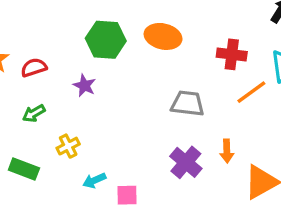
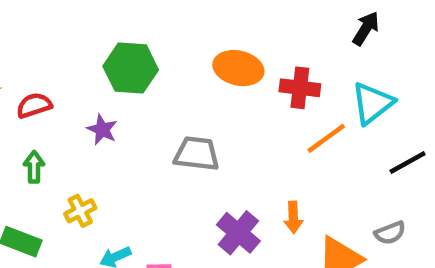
orange ellipse: (163, 36) -> (238, 68), moved
gray trapezoid: (188, 104) -> (197, 154), moved
green arrow: (34, 113) -> (34, 167), turned 120

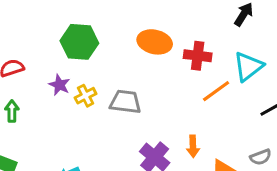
yellow cross: (80, 211) -> (86, 96), moved

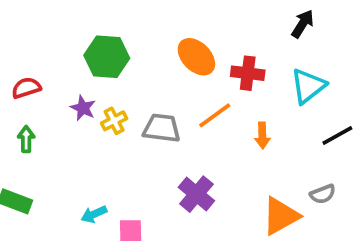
orange ellipse: (155, 42) -> (196, 57), turned 32
orange line: (216, 91) -> (215, 115), moved
orange arrow: (193, 146) -> (262, 135), moved

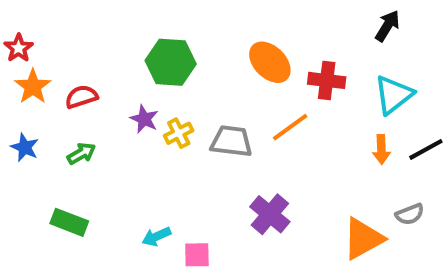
orange arrow: (262, 135) -> (381, 149), moved
green arrow: (26, 139) -> (81, 153), turned 60

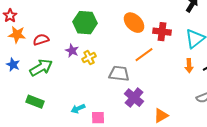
orange star: (33, 87) -> (17, 35), turned -30
gray trapezoid: (231, 141) -> (119, 74), moved
green arrow: (81, 153) -> (41, 68), size x1.6
orange triangle: (363, 239) -> (161, 116), moved, size x0.7

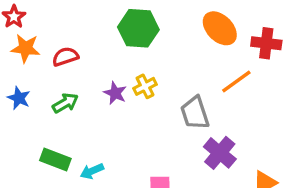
purple star: (72, 51) -> (115, 93), moved
green arrow: (41, 68) -> (65, 103), size x0.7
gray trapezoid: (119, 74) -> (195, 113), turned -115
cyan arrow: (78, 109) -> (92, 171), moved

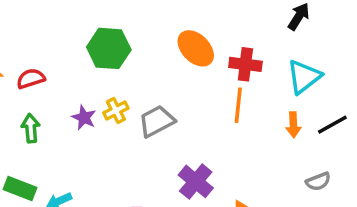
orange line: (236, 81) -> (238, 105), moved, turned -48
green arrow: (65, 103) -> (31, 128), turned -65
gray trapezoid: (195, 113) -> (157, 121), moved, turned 80

